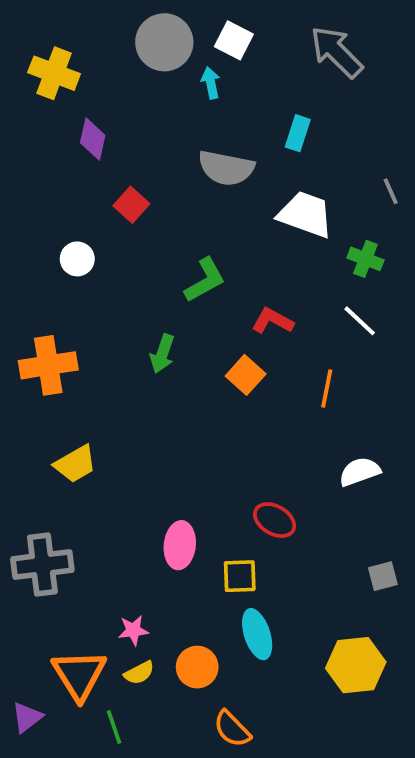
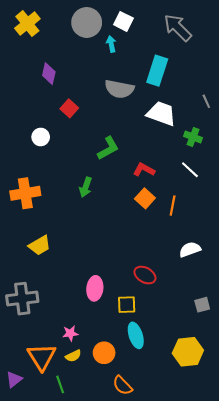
yellow cross: (54, 73) -> (27, 24), moved, turned 30
cyan rectangle: (298, 133) -> (157, 71), size x1.6
orange square: (246, 375) -> (145, 198), moved

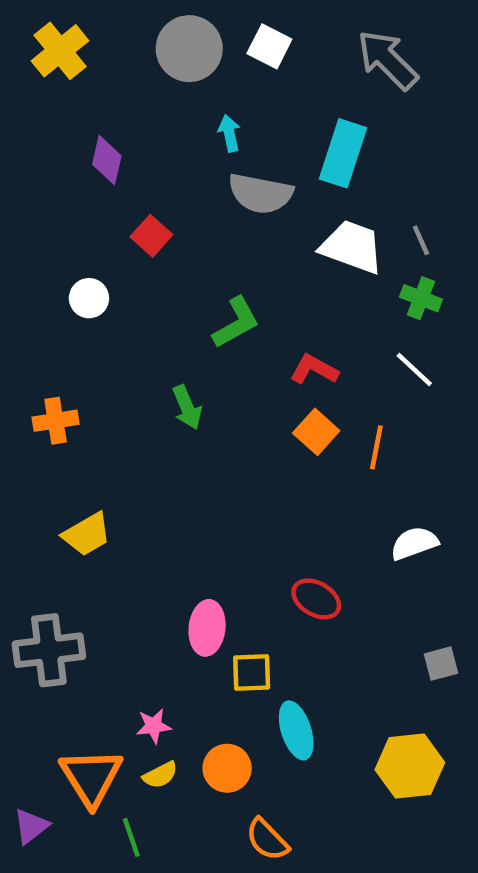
cyan arrow: (111, 44) -> (229, 133), moved
gray line: (206, 101) -> (421, 240), moved
green arrow: (86, 187) -> (187, 407), turned -42
orange cross: (25, 193) -> (56, 421), size x0.7
yellow square: (127, 305) -> (252, 672), moved

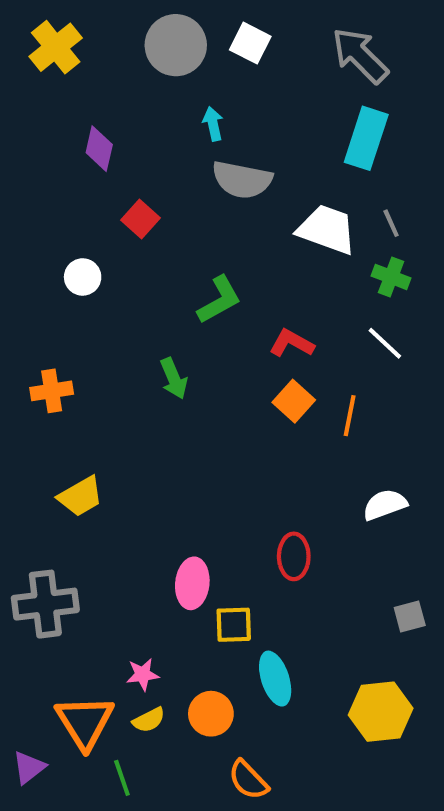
cyan rectangle: (343, 153) -> (366, 138), moved
red ellipse: (316, 599) -> (294, 556), turned 60

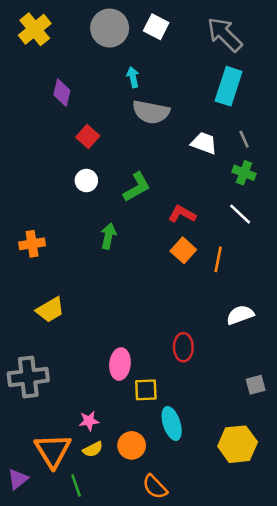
white trapezoid: (327, 229) -> (204, 143), size x0.7
white circle: (83, 277) -> (86, 181), moved
green arrow: (174, 378) -> (108, 236), turned -145

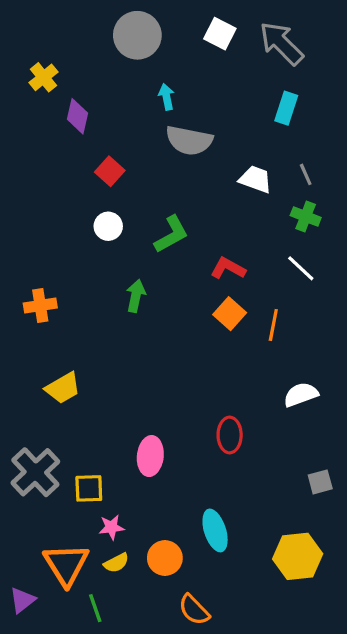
white square: (156, 27) -> (220, 34), moved
yellow cross: (35, 29) -> (43, 77), moved, size x0.7
cyan rectangle: (229, 86) -> (286, 108), size x0.7
gray cross: (28, 377) -> (35, 472), turned -36
yellow square: (146, 390) -> (89, 488), moved

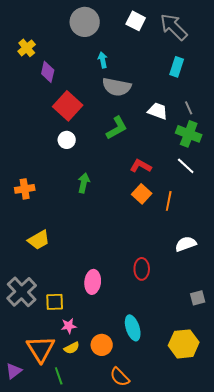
red square: (110, 171) -> (68, 106), size x1.6
green cross: (306, 217) -> (189, 134), size x1.4
green L-shape: (171, 234) -> (117, 128), moved

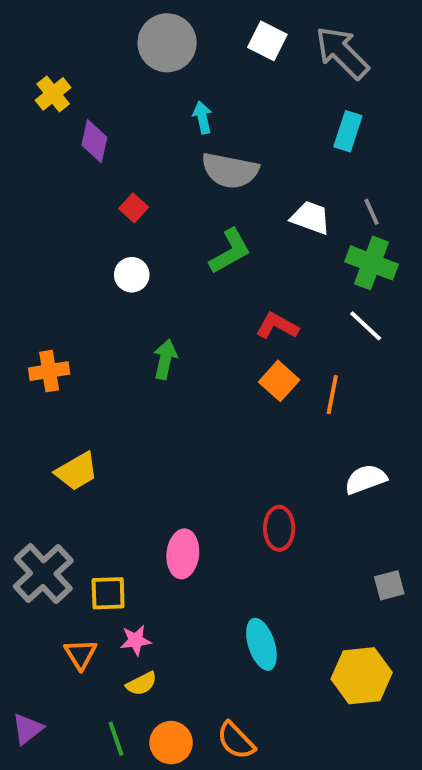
red square: (68, 106) -> (134, 208), size x0.5
orange circle: (102, 345) -> (171, 743), moved
orange triangle: (41, 349) -> (81, 654), moved, size x0.6

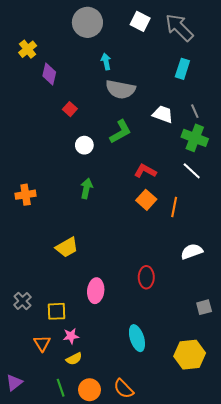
white circle: (132, 275) -> (84, 145), moved
yellow trapezoid: (77, 471) -> (67, 247), moved
gray cross: (43, 574) -> (22, 301), size x0.6

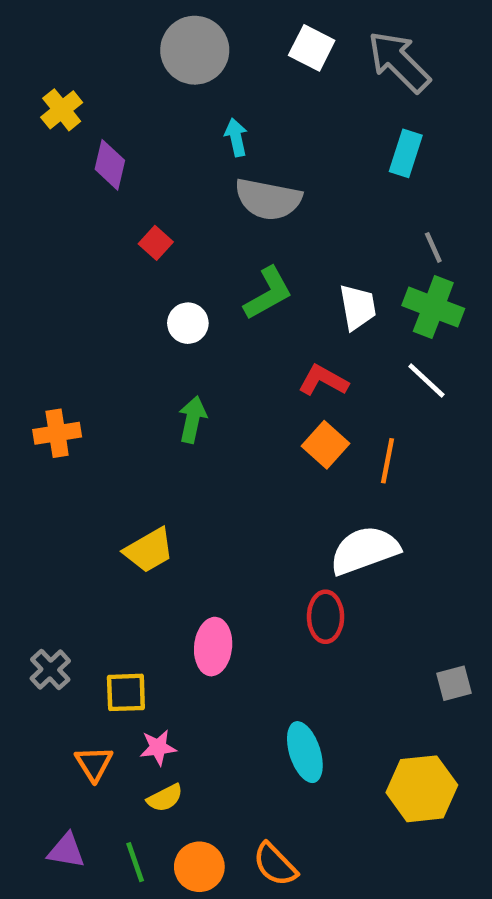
white trapezoid: (163, 114) -> (358, 307), moved, turned 60
white semicircle: (192, 251) -> (365, 550), moved, size x1.4
purple triangle: (14, 382) -> (66, 851), moved, turned 48

